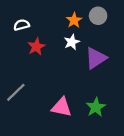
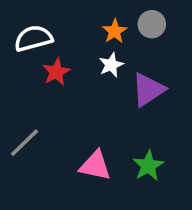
white semicircle: (21, 25) -> (33, 38), size x1.5

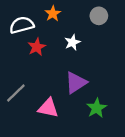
orange star: (115, 31) -> (53, 14), moved
purple triangle: (148, 90) -> (76, 83), moved
pink triangle: (95, 166) -> (48, 108), moved

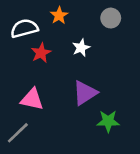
gray line: (16, 93) -> (18, 133), moved
pink triangle: (48, 108) -> (32, 99), moved
green star: (97, 108) -> (108, 121), turned 30

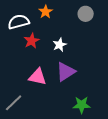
white star: (81, 48) -> (60, 45), moved
pink triangle: (32, 99) -> (38, 77), moved
green star: (108, 121) -> (82, 105), moved

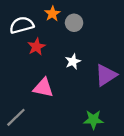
gray circle: (86, 14) -> (74, 23), moved
white star: (60, 45) -> (73, 61), moved
purple triangle: (66, 72) -> (106, 75), moved

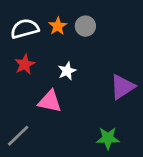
orange star: (52, 14) -> (58, 26), moved
red star: (36, 47) -> (25, 64), moved
white star: (73, 61) -> (67, 71), moved

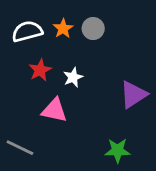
red star: (25, 64) -> (40, 70), moved
gray line: (18, 136) -> (20, 148), turned 70

